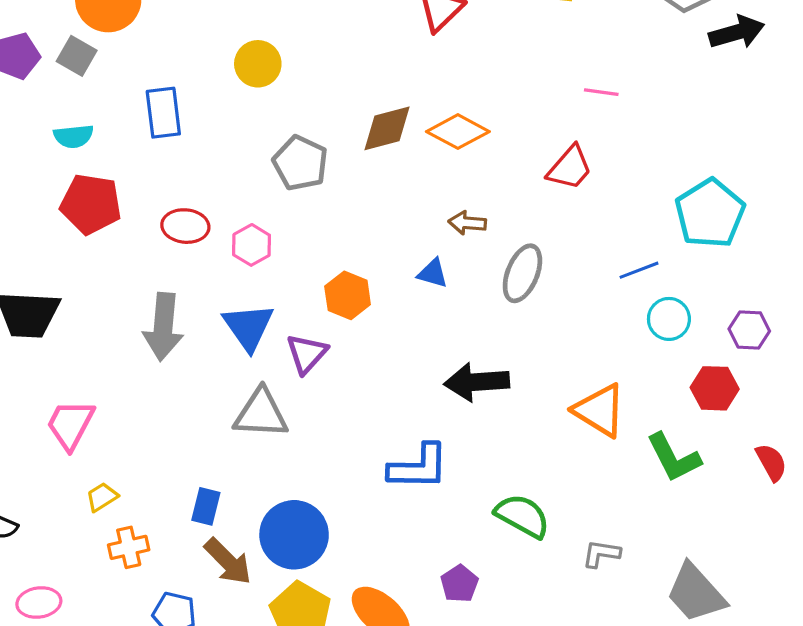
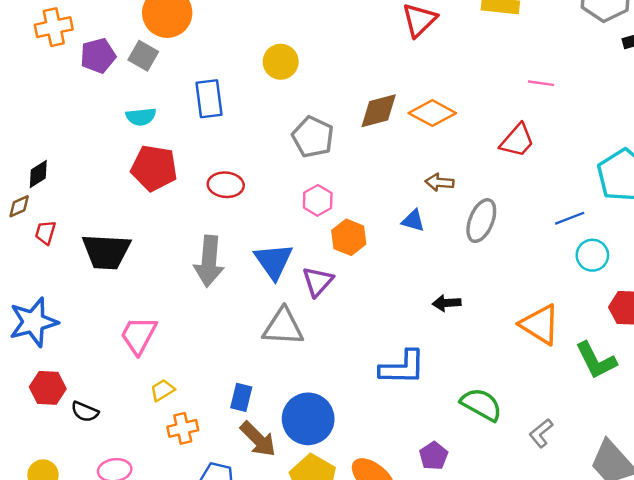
pink hexagon: (252, 245) -> (318, 200), moved
black arrow: (477, 382) -> (447, 303), size x0.6
gray L-shape: (601, 554) -> (541, 433), turned -48

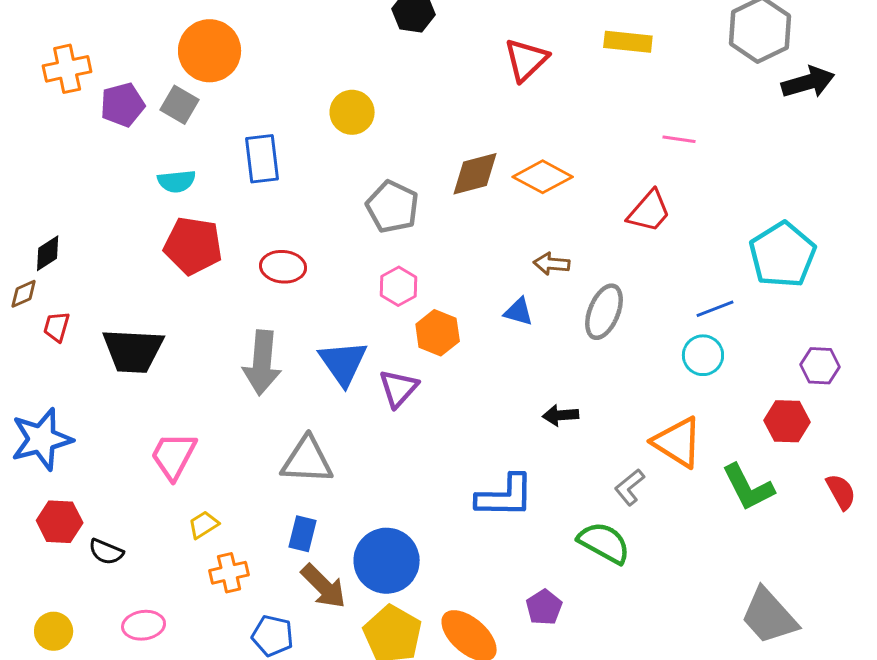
cyan circle: (592, 255) -> (703, 355), moved
gray triangle: (283, 327) -> (307, 460), moved
gray L-shape: (541, 433) -> (629, 487), moved

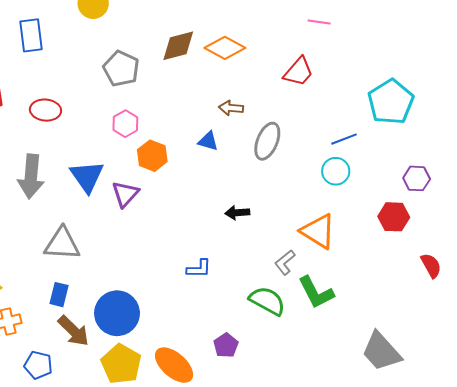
green L-shape: (748, 487) -> (316, 292), moved
blue L-shape: (505, 496) -> (199, 269), size x0.6

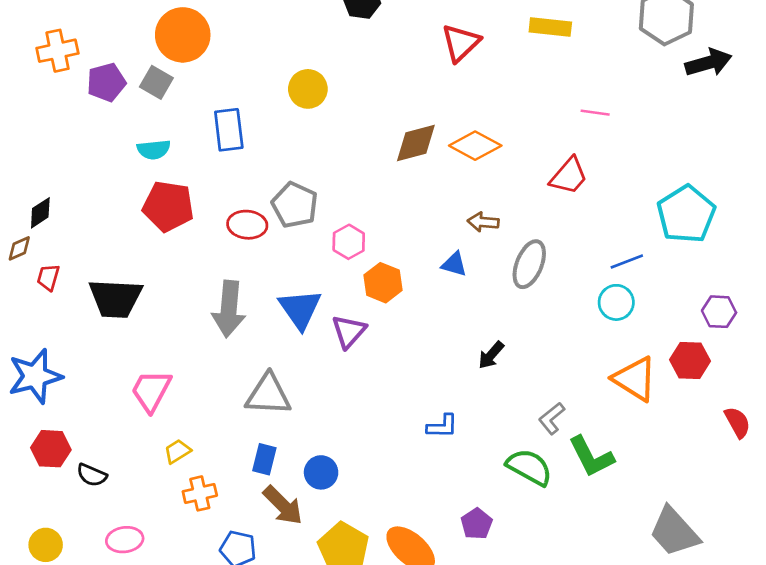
gray pentagon: (121, 69) -> (295, 205), moved
black arrow: (237, 213) -> (491, 355), turned -45
orange triangle: (318, 231) -> (635, 379), moved
blue circle: (117, 313) -> (321, 472), moved, size x0.6

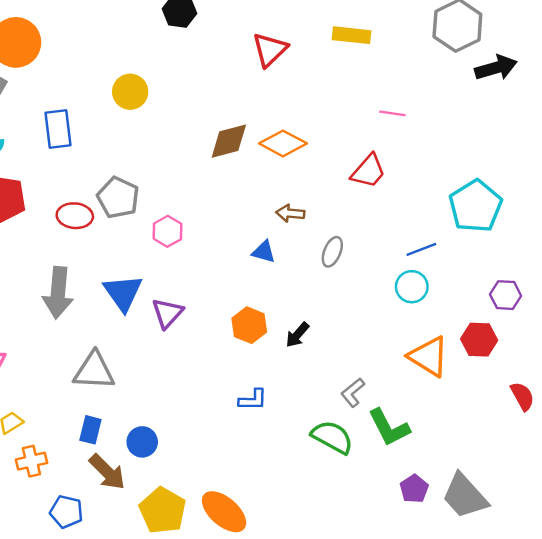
gray ellipse: (529, 264) -> (332, 252), size x0.7
orange hexagon: (383, 283) -> (249, 325), moved
purple pentagon: (477, 524) -> (414, 489), moved

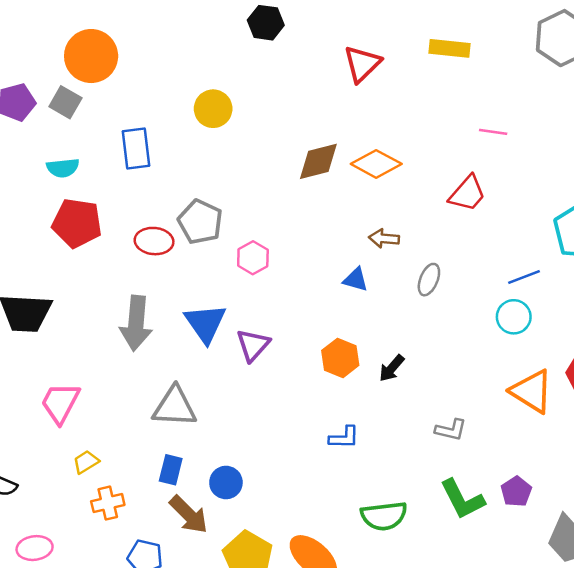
gray L-shape: (353, 393) -> (451, 430), turned -128
green L-shape: (389, 427) -> (462, 499), moved
green semicircle: (332, 437) -> (384, 516), moved, turned 144
purple pentagon: (414, 489) -> (516, 491), moved

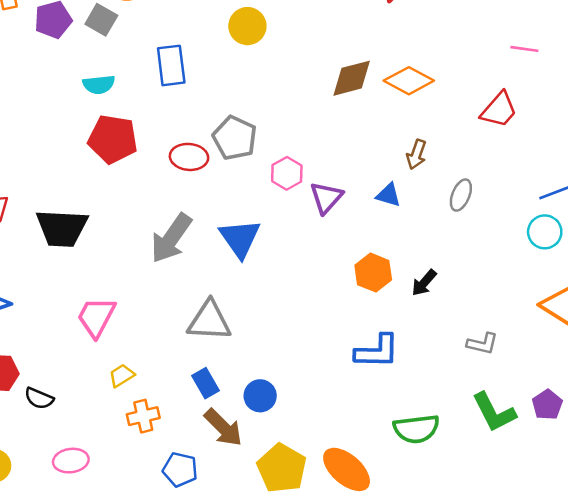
brown arrow: (384, 238) -> (416, 154), turned -76
gray arrow: (136, 323) -> (171, 238), turned 30
purple triangle: (253, 345) -> (326, 198), moved
blue L-shape: (344, 438) -> (377, 351), size x1.5
blue rectangle: (171, 470) -> (206, 383), turned -44

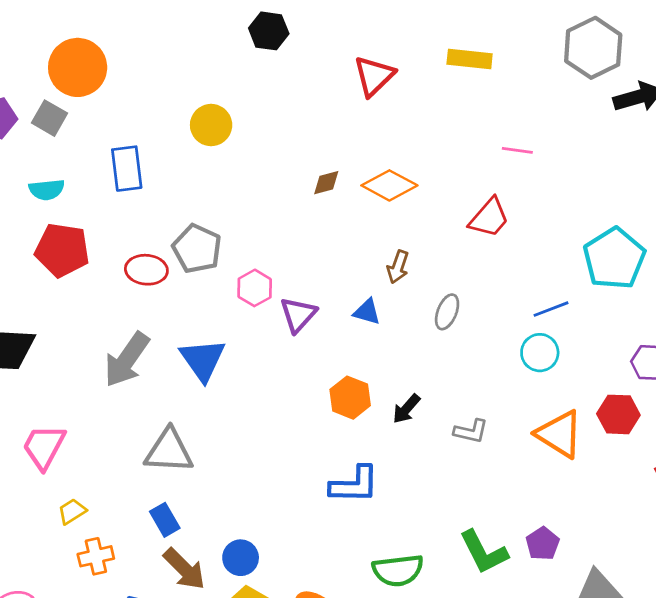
brown diamond: (352, 78) -> (326, 183), size x0.6
gray L-shape: (482, 344) -> (471, 431), moved
blue circle: (260, 396) -> (241, 558), moved

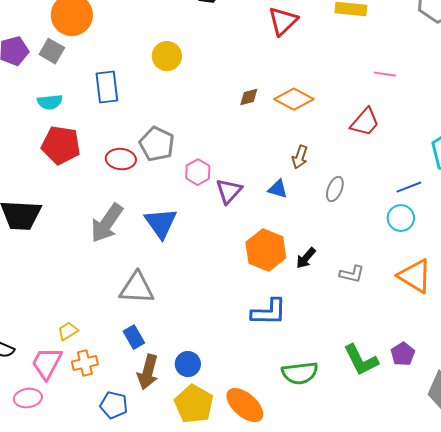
orange hexagon: (350, 398) -> (266, 250), size x1.4
pink trapezoid: (44, 447) -> (47, 363), moved
brown arrow: (184, 569) -> (148, 372), turned 60

